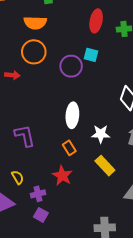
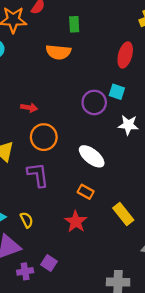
orange circle: (34, 52) -> (44, 137), moved
white ellipse: (72, 115) -> (92, 156), turned -60
white star: (101, 134) -> (128, 125), moved
orange rectangle: (69, 148) -> (86, 192), turned -32
purple cross: (38, 194) -> (25, 271), moved

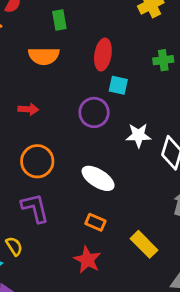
red ellipse: (125, 55) -> (103, 55), moved
cyan square: (117, 92) -> (118, 85), moved
red arrow: (29, 108) -> (28, 109), moved
yellow semicircle: (27, 220) -> (14, 246), moved

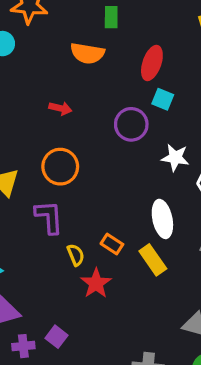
white ellipse: (98, 178) -> (162, 219), moved, turned 36
yellow rectangle: (144, 244) -> (153, 260), moved
yellow semicircle: (14, 246) -> (76, 255), moved

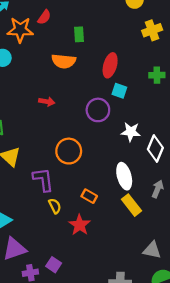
orange circle: (60, 167) -> (69, 151), moved
yellow semicircle: (76, 255) -> (55, 206), moved
yellow rectangle: (153, 260) -> (131, 205), moved

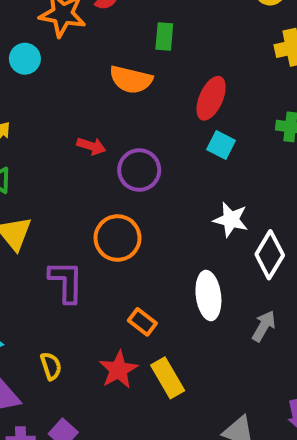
purple circle: (98, 110) -> (139, 170), moved
yellow rectangle: (131, 205) -> (168, 378), moved
yellow semicircle: (55, 206) -> (51, 366), moved

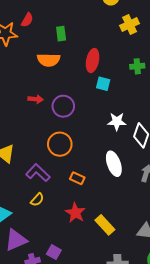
purple L-shape: (66, 282) -> (38, 173), turned -35
orange rectangle: (142, 322) -> (77, 178), moved
yellow semicircle: (51, 366) -> (37, 200), moved, turned 72
yellow rectangle: (168, 378) -> (105, 225), moved

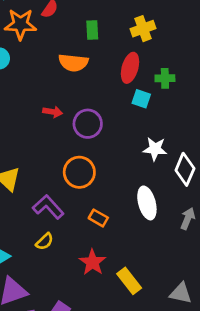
yellow cross: (130, 24) -> (143, 29), moved
green cross: (137, 66) -> (165, 78), moved

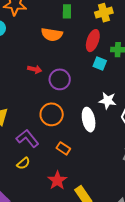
white ellipse: (147, 203) -> (89, 120), moved

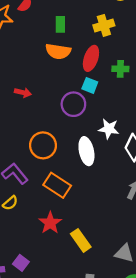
orange semicircle: (52, 34) -> (58, 51), moved
cyan square: (100, 64) -> (90, 85), moved
purple circle: (60, 79) -> (73, 104), moved
orange rectangle: (63, 148) -> (57, 185), size x1.6

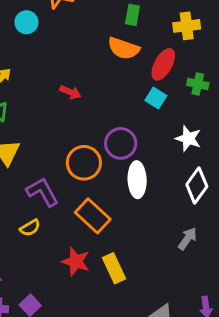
purple circle: (73, 104) -> (121, 143), moved
white star: (109, 129) -> (188, 139), moved
red star: (50, 223) -> (76, 262), turned -30
yellow rectangle: (81, 240) -> (114, 268), moved

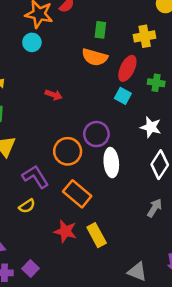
cyan circle: (26, 22) -> (32, 42), moved

